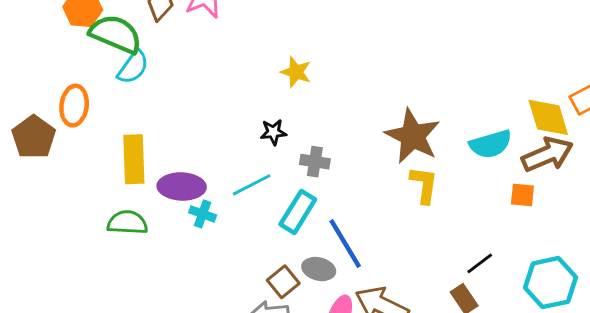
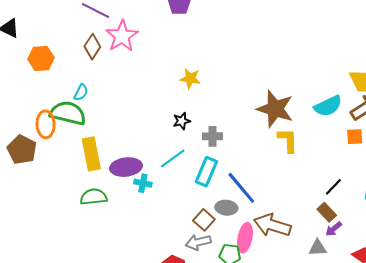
green semicircle: (116, 34) -> (68, 113), moved
cyan semicircle: (133, 67) -> (81, 92), size x0.7

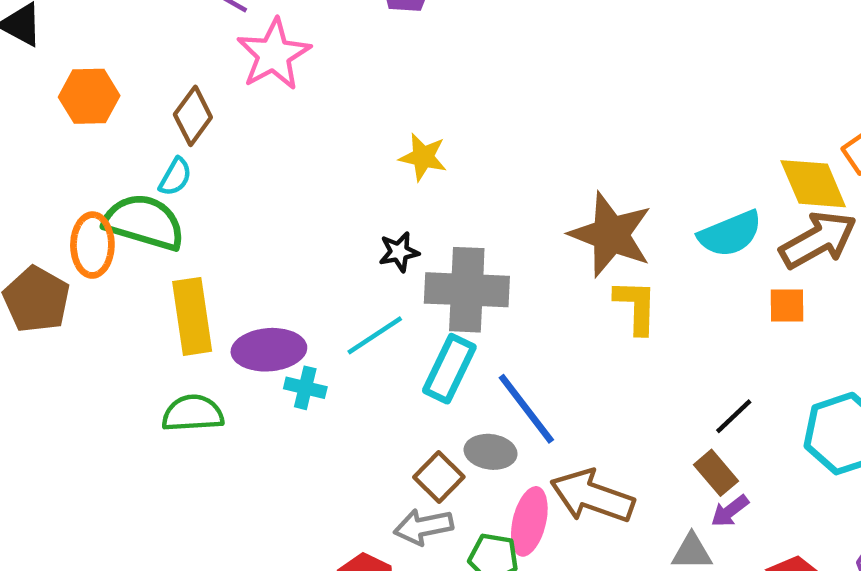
brown diamond: (92, 47) -> (193, 116), moved
gray cross: (212, 136) -> (467, 290), size x1.8

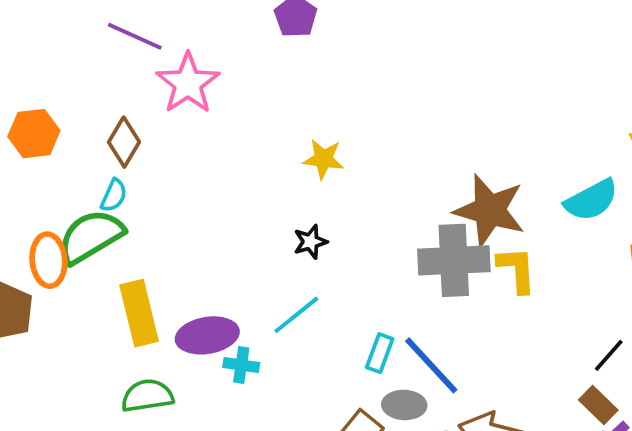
green semicircle: (144, 222) -> (91, 237), turned -42
gray cross: (467, 290) -> (454, 260), moved
cyan rectangle: (449, 369) -> (380, 353), moved, size x0.7

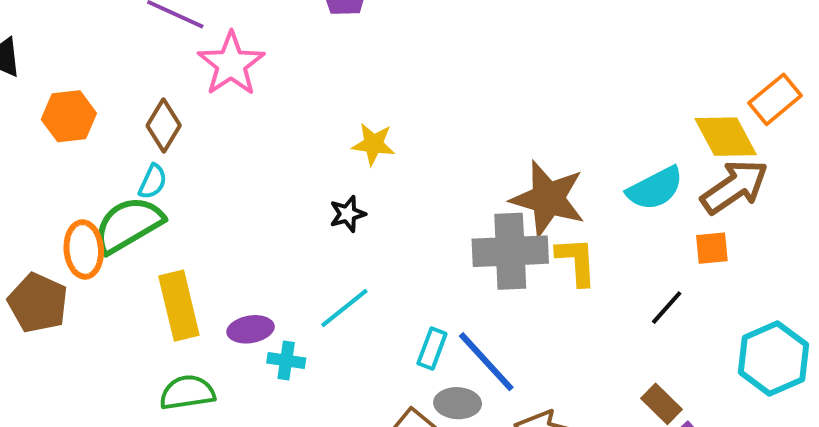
black star: (310, 242) -> (348, 214), moved
purple ellipse: (207, 335) -> (251, 329), size x0.7
black line: (609, 355) -> (667, 308), moved

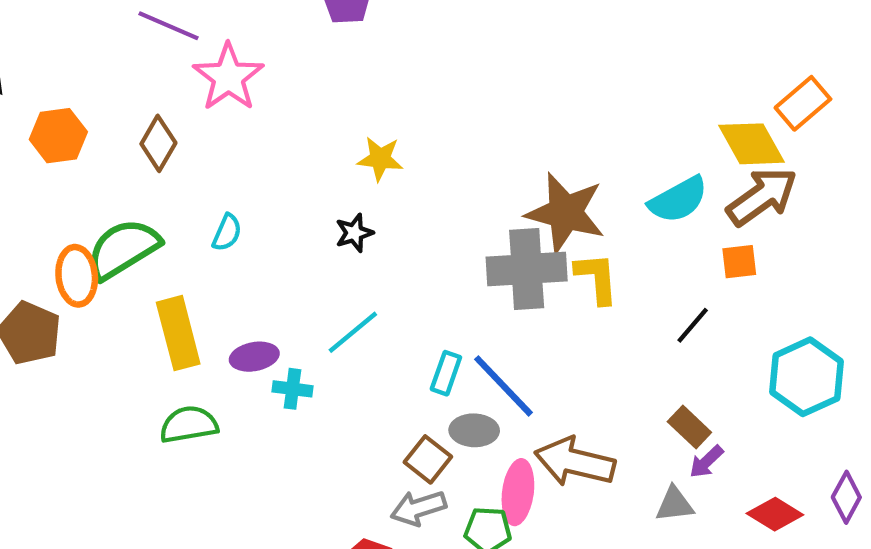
cyan semicircle: (153, 182) -> (227, 233), moved

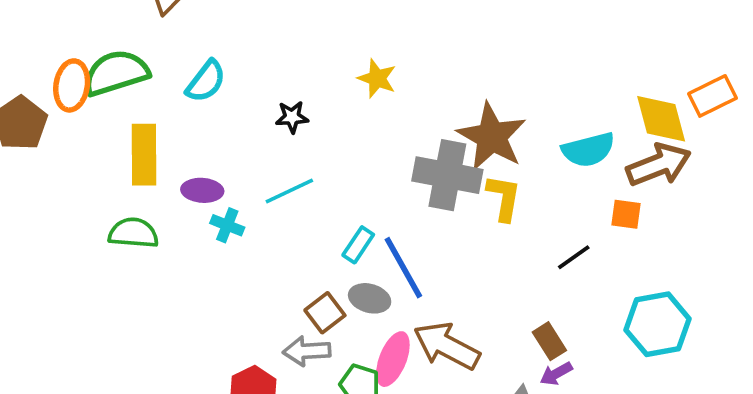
yellow star: (380, 159) -> (377, 78), moved
cyan semicircle: (227, 233) -> (206, 81), size x1.4
black star: (354, 233) -> (292, 117), moved

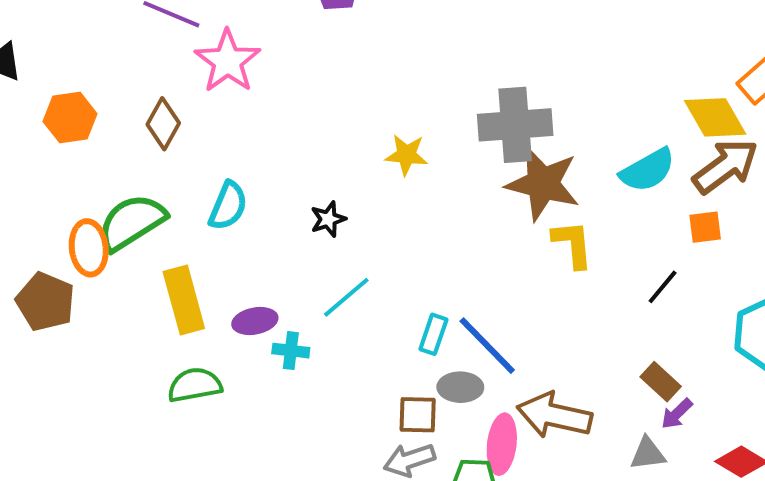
gray cross: (447, 175) -> (515, 125), moved
brown square: (325, 313) -> (418, 415), turned -36

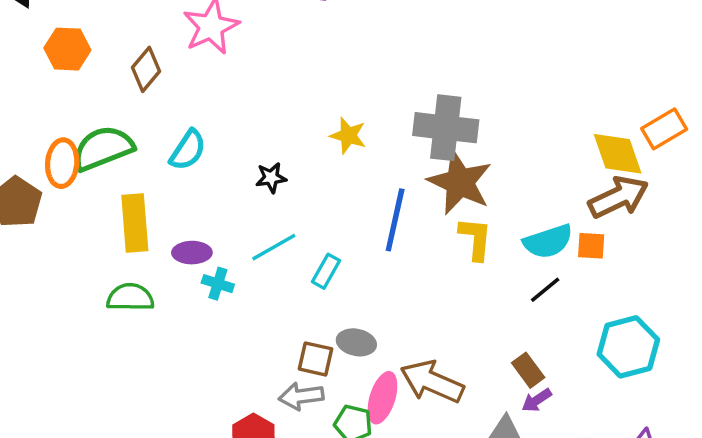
cyan semicircle: (648, 170) -> (548, 241), moved
cyan rectangle: (433, 334) -> (326, 271), moved
blue line: (487, 346) -> (395, 220), moved, turned 46

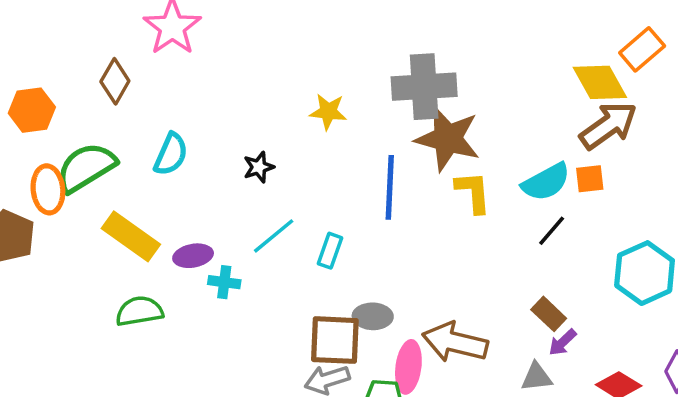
orange hexagon: (67, 49) -> (32, 110), moved
yellow rectangle: (135, 223) -> (131, 236), turned -40
brown square: (315, 359) -> (335, 340), size x1.5

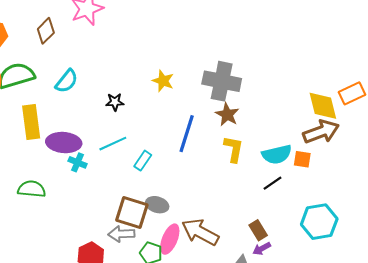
brown star: (448, 139) -> (227, 115), size x0.6
yellow rectangle: (131, 236) -> (31, 122), turned 32
purple ellipse: (193, 256) -> (64, 143), size x1.5
green semicircle: (139, 311) -> (32, 189), moved

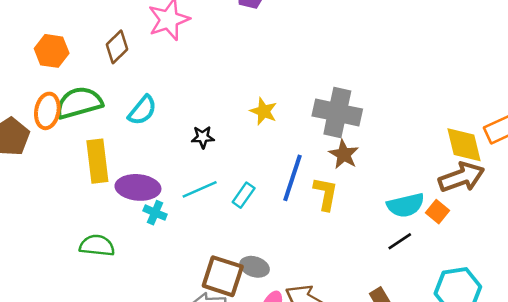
yellow L-shape: (234, 149) -> (326, 194), moved
orange square: (302, 159) -> (437, 212), turned 30
cyan rectangle: (143, 161) -> (244, 195), moved

